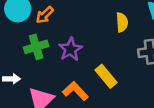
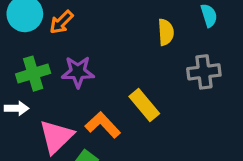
green cross: (36, 47) -> (33, 74), moved
purple star: (70, 49) -> (78, 72), moved, turned 30

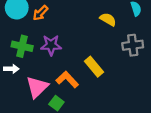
yellow semicircle: (166, 32) -> (108, 19), turned -56
green cross: (33, 74) -> (22, 46), turned 30

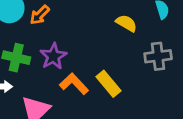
purple star: (51, 45) -> (53, 56), turned -30
orange L-shape: (67, 80) -> (74, 84), moved

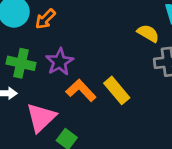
yellow semicircle: (126, 23) -> (148, 33), moved

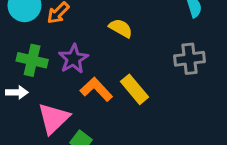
yellow semicircle: (148, 33) -> (121, 28), moved

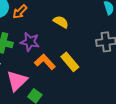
purple star: (73, 59) -> (30, 42), turned -30

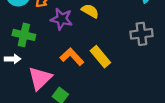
purple star: (30, 42) -> (62, 19), moved

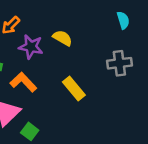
orange L-shape: (72, 57) -> (23, 82), moved

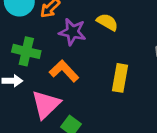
yellow rectangle: (74, 88) -> (120, 78), turned 50

